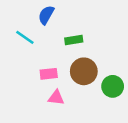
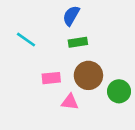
blue semicircle: (46, 15) -> (71, 16), moved
pink triangle: (56, 98) -> (70, 102), moved

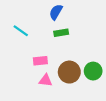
brown circle: (88, 75) -> (69, 72), moved
pink triangle: (70, 102) -> (46, 80), moved

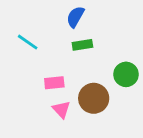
green circle: (93, 71) -> (126, 74), moved
pink triangle: (46, 80) -> (61, 110), turned 40

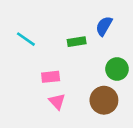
blue semicircle: (75, 17) -> (104, 26), moved
brown circle: (94, 98) -> (104, 100), moved

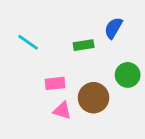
brown circle: (104, 100) -> (94, 98), moved
pink triangle: (57, 102) -> (62, 110), turned -30

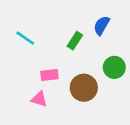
green rectangle: (84, 45) -> (75, 41), turned -48
pink triangle: (62, 110) -> (39, 99), moved

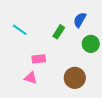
green circle: (114, 67) -> (91, 44), moved
brown circle: (84, 88) -> (75, 78), moved

